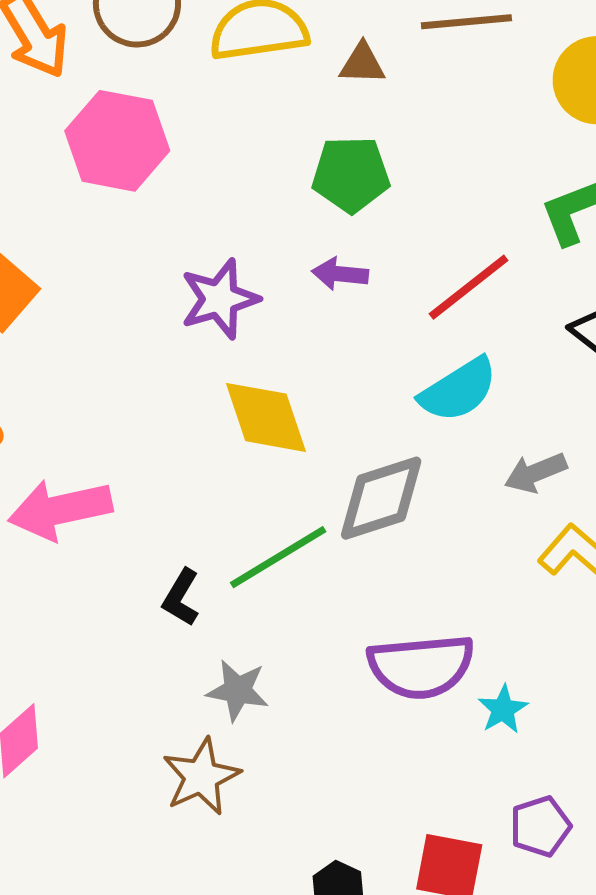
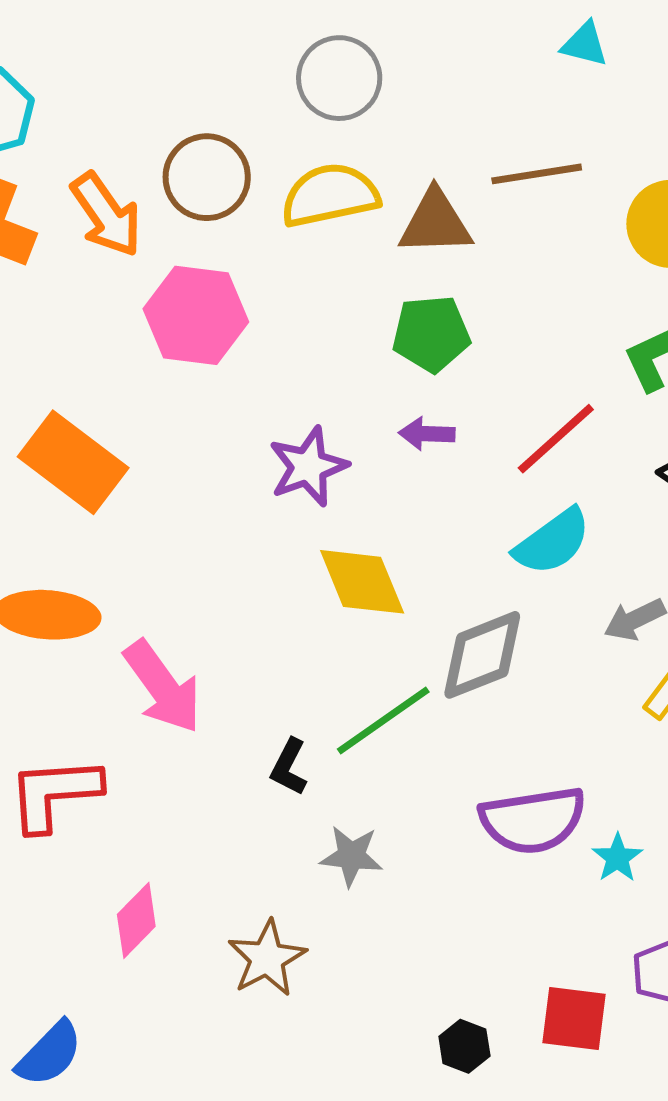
brown triangle: (362, 64) -> (435, 223), size x1.6
pink arrow: (60, 509) -> (163, 687), turned -110
brown star: (201, 777) -> (267, 958), moved

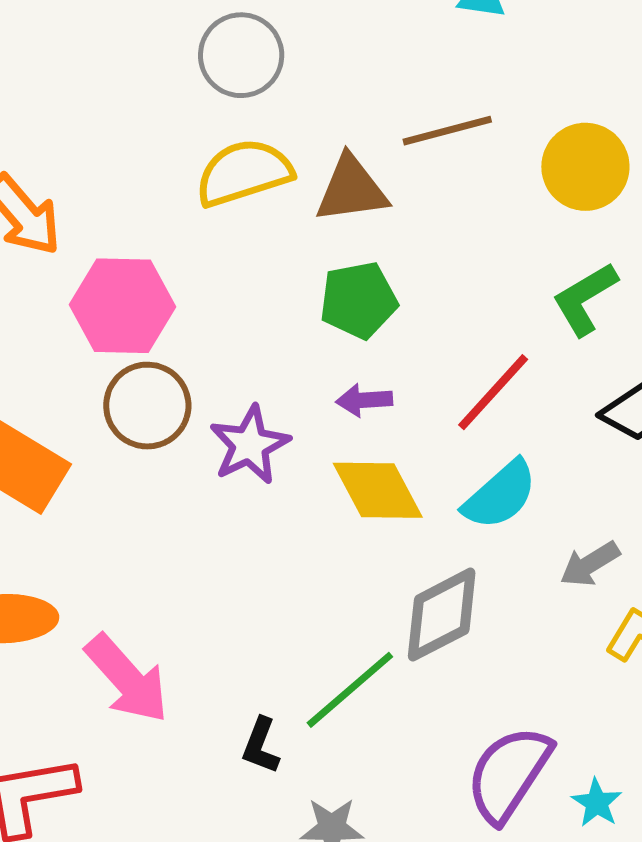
brown circle: (207, 177) -> (147, 406), moved
yellow diamond: (362, 582) -> (378, 490), moved
purple semicircle: (533, 820) -> (509, 774), turned 138

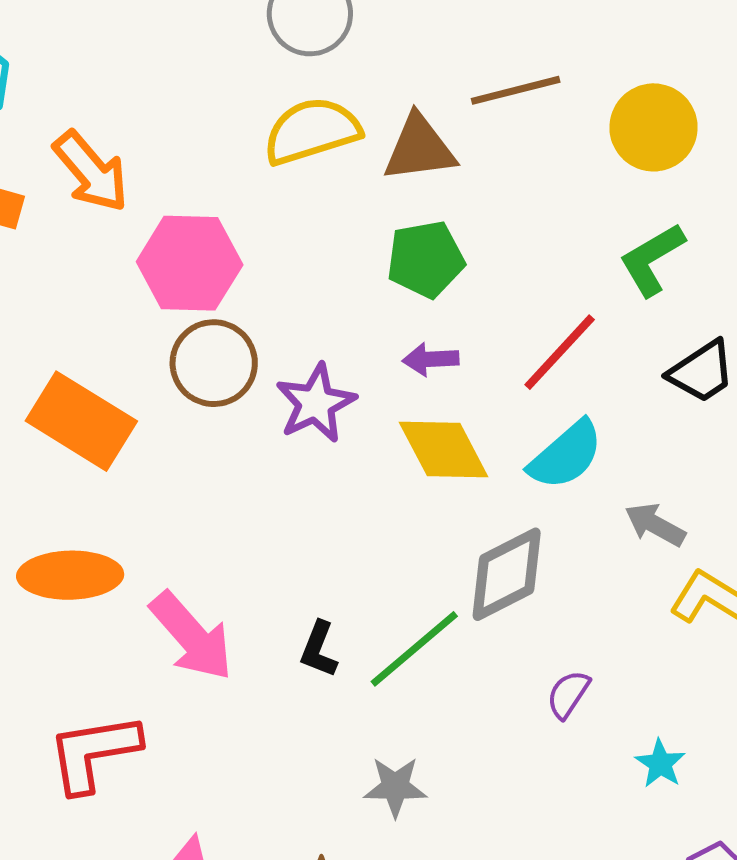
gray arrow: (590, 564) -> (655, 525), turned 60
black L-shape: (261, 746) -> (319, 649), moved
purple semicircle: (509, 774) -> (568, 694), moved, size x0.5

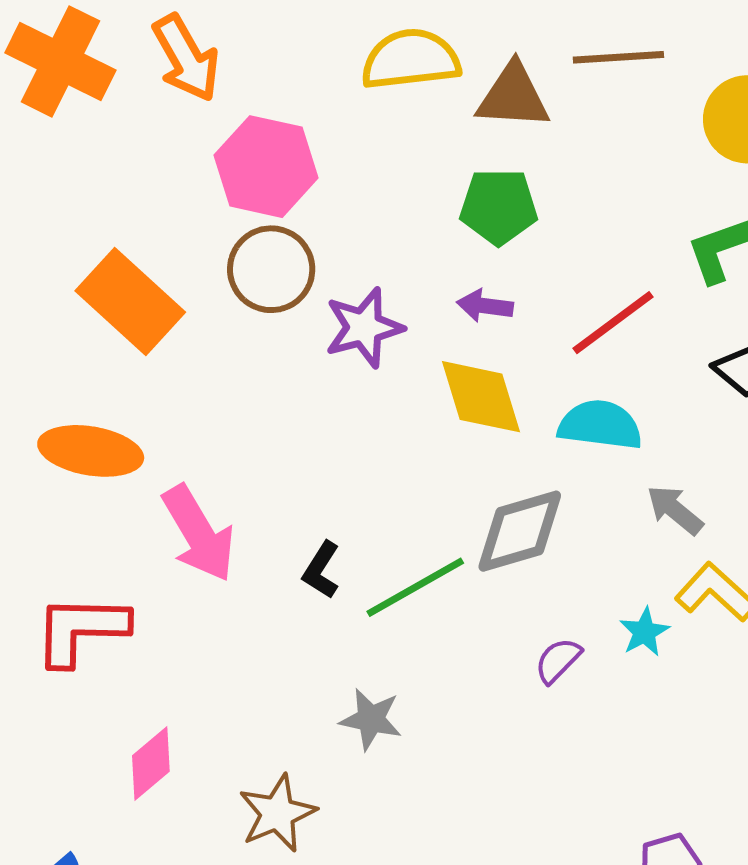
cyan semicircle: (566, 455) -> (600, 425), turned -142
cyan star: (660, 764) -> (644, 632), moved

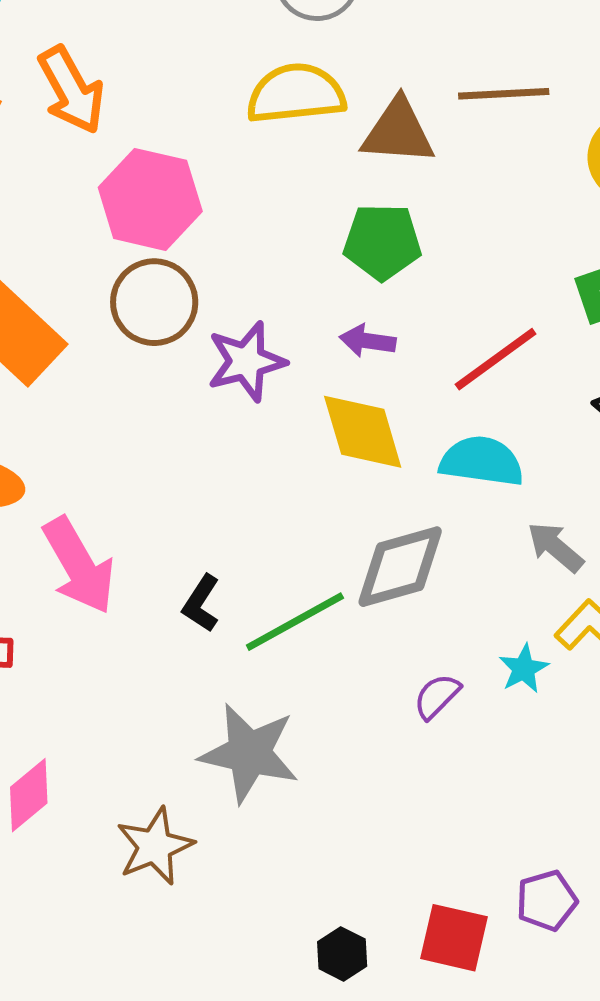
gray star: (371, 719) -> (249, 753), size x1.6

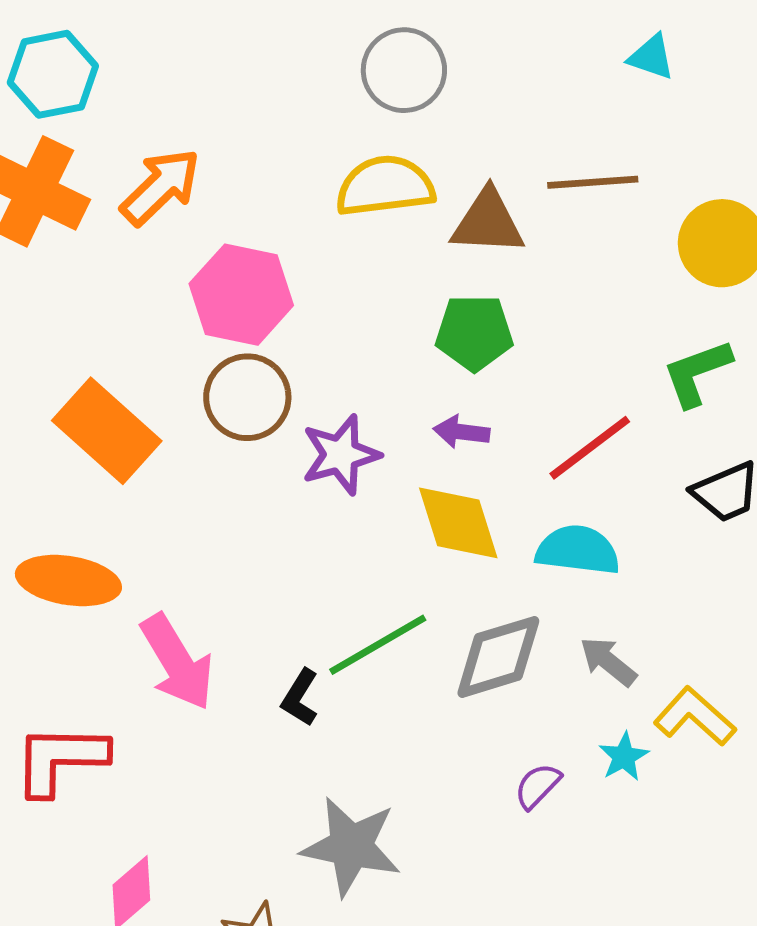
orange arrow: (71, 90) -> (160, 187), turned -104
gray arrow: (555, 547) -> (608, 661), moved
green line: (295, 622) -> (378, 645), moved

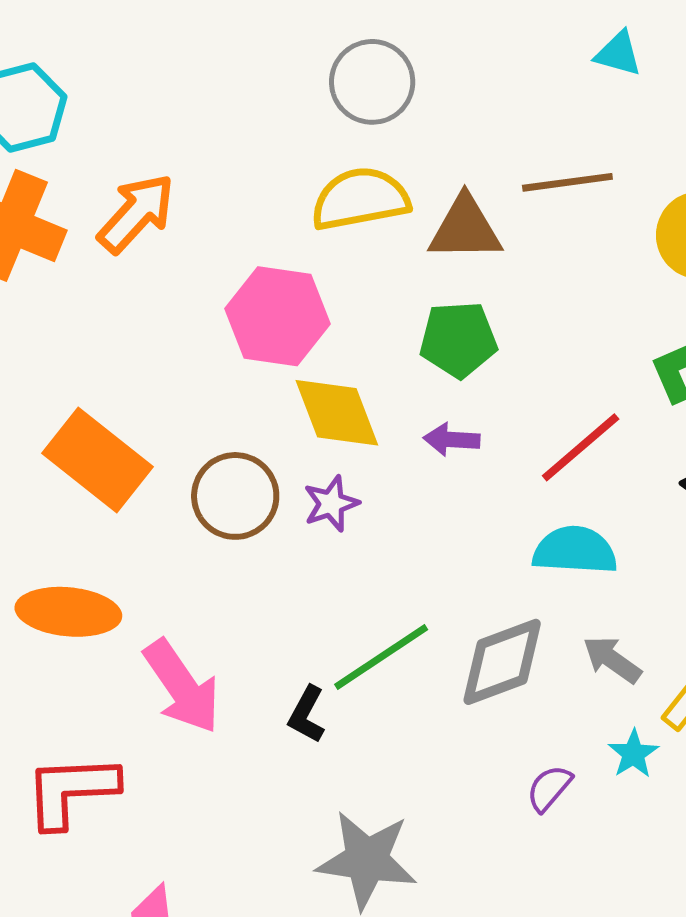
pink hexagon: (241, 295) -> (277, 316), moved
brown circle: (247, 397) -> (235, 496), moved
purple star: (341, 455) -> (331, 504), moved, size x0.7
yellow diamond: (458, 523) -> (337, 413), moved

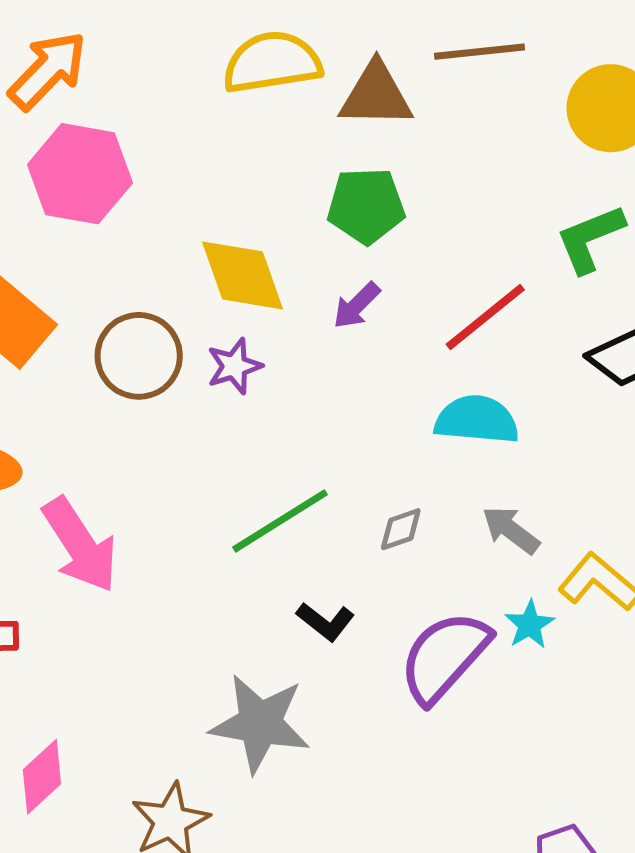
pink hexagon: (277, 316) -> (80, 174), moved
purple arrow: (452, 439) -> (357, 305), turned -50
gray diamond: (502, 662) -> (401, 529), size x0.5
black L-shape: (307, 714) -> (326, 622), moved, turned -82
purple semicircle: (549, 788) -> (444, 657), size x2.0

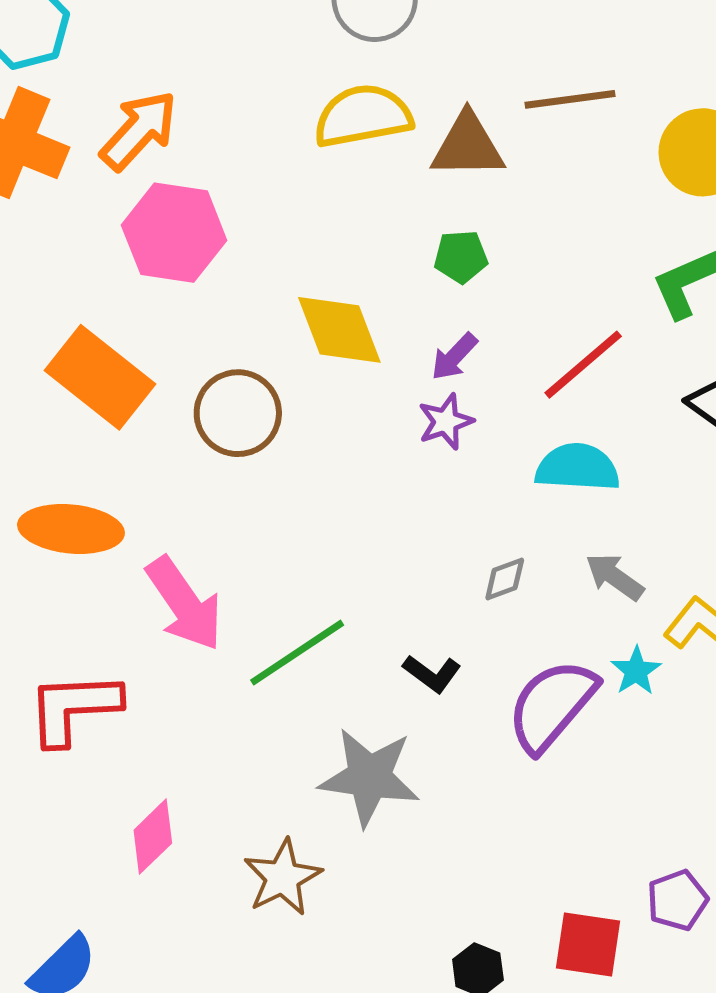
green pentagon: (366, 206) -> (461, 257), size x0.7
purple star: (234, 366) -> (446, 422), moved
green line: (280, 521) -> (297, 653), moved

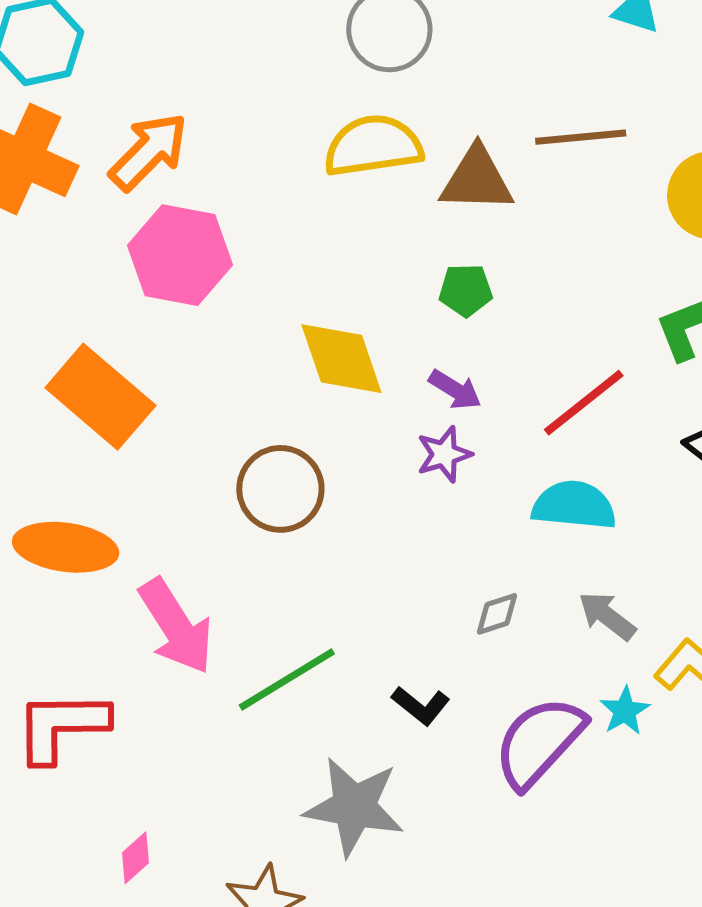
purple arrow: (454, 357) -> (455, 390), turned -104
brown circle: (238, 413) -> (280, 489), moved
pink diamond: (153, 837) -> (136, 858), size x0.7

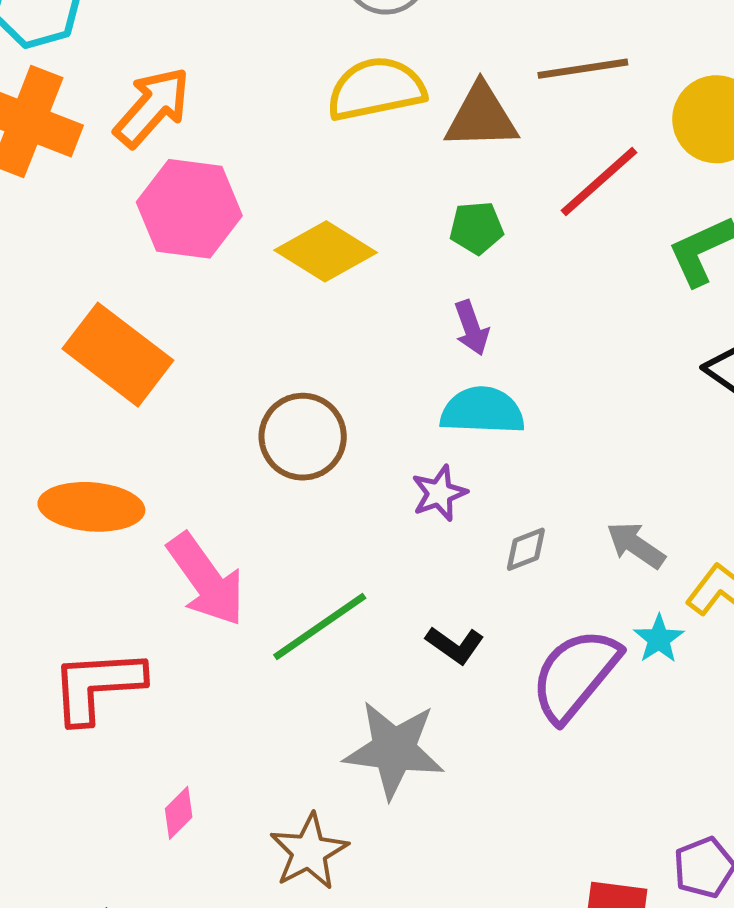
yellow diamond: (341, 359) -> (326, 251), moved, turned -36
purple arrow: (455, 390) -> (472, 328), turned 42
red line: (584, 403) -> (599, 182), moved
purple star: (444, 454) -> (439, 493), moved
cyan semicircle: (574, 505) -> (482, 411), moved

